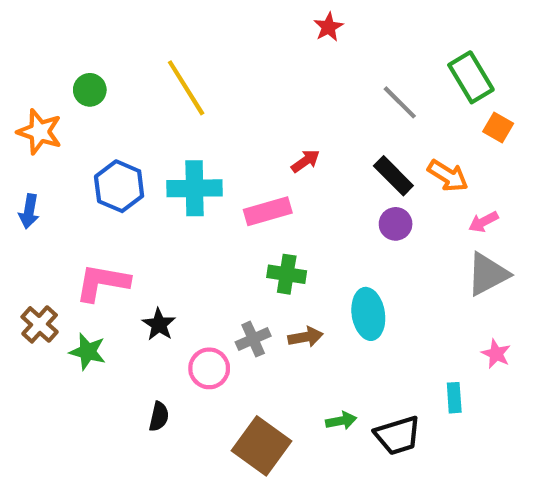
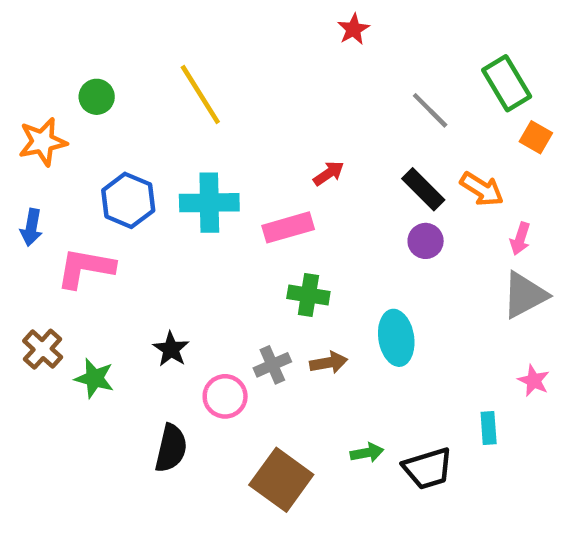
orange star: (40, 132) -> (43, 142), turned -30
pink arrow: (483, 222) -> (520, 239), turned -44
pink L-shape: (102, 283) -> (85, 268), moved
black semicircle: (159, 417) -> (171, 448), size x1.5

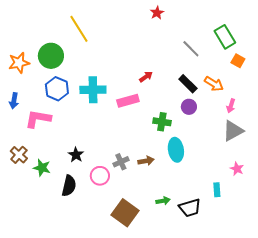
yellow line: (200, 95) -> (79, 29), moved
green circle: (97, 97) -> (51, 56), moved, size x1.6
green cross: (308, 295) -> (162, 122), moved
black semicircle: (171, 448) -> (69, 186), moved

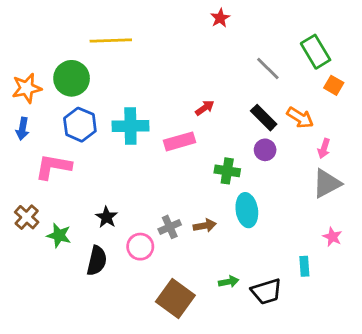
yellow line: (79, 29) -> (111, 40), turned -60
blue arrow: (14, 101) -> (22, 129), moved

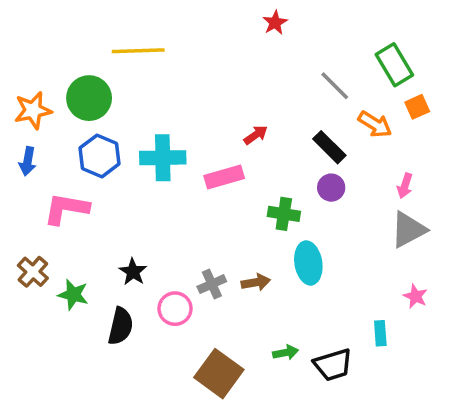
orange square: (334, 85) -> (417, 107), turned 36
orange arrow: (300, 118) -> (375, 124), moved

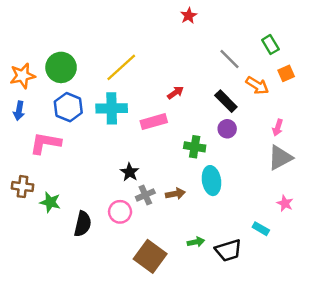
yellow line: (138, 51) -> (121, 67), moved, turned -40
green rectangle: (394, 65) -> (270, 45), size x0.7
brown cross: (33, 272) -> (23, 187), turned -35
black star: (133, 272) -> (130, 172), moved
cyan rectangle: (380, 333) -> (261, 229), turned -56

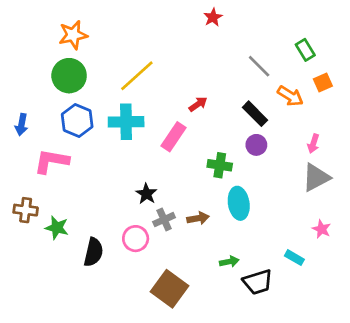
orange star: (23, 76) -> (73, 35), moved
pink rectangle: (154, 122) -> (174, 137), turned -40
green arrow: (196, 242) -> (229, 262), moved

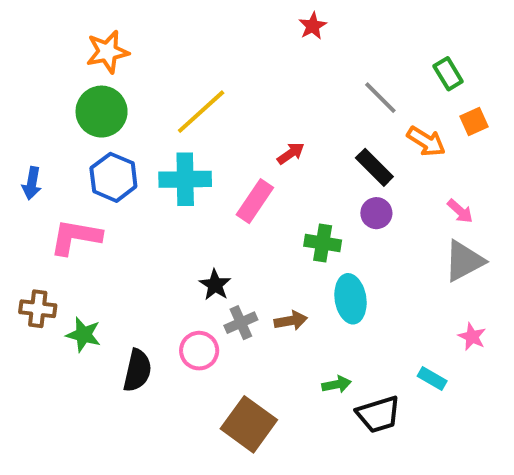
pink arrow: (313, 144) -> (460, 211), turned -66

